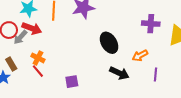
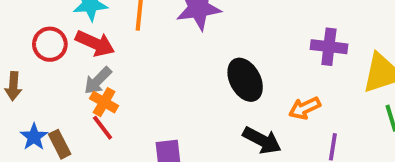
gray arrow: (20, 37) -> (98, 81), moved
brown rectangle: (11, 64) -> (60, 144), moved

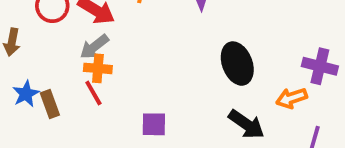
purple cross: (329, 47) -> (320, 66), moved
orange cross: (104, 102) -> (98, 68), turned -32

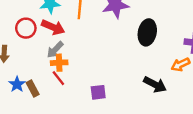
black ellipse: (237, 64) -> (147, 32), moved, turned 40

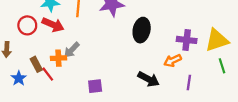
gray arrow: (55, 50) -> (72, 50), moved
red line: (58, 78) -> (48, 74), moved
brown rectangle: (33, 89) -> (36, 64), moved

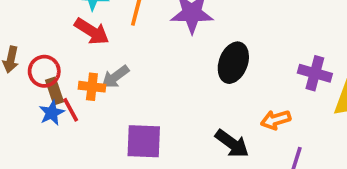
red circle: (27, 25) -> (44, 71), moved
purple cross: (187, 40) -> (315, 73), moved
blue star: (19, 78) -> (52, 113), moved
purple square: (95, 86) -> (144, 141), size x1.5

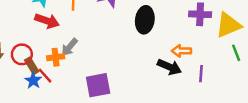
orange arrow: (276, 120) -> (181, 51), turned 30
black arrow: (232, 144) -> (169, 67), moved

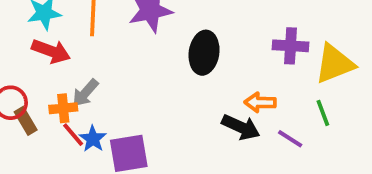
green line: (236, 53) -> (323, 113), moved
purple line: (201, 74) -> (290, 139), turned -63
red line: (45, 76) -> (73, 135), moved
blue star: (33, 80) -> (93, 139), moved

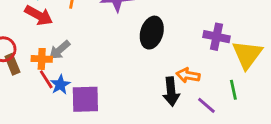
yellow triangle: (334, 64) -> (247, 54), turned -40
black arrow: (241, 127) -> (171, 92), turned 52

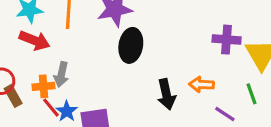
black ellipse: (152, 33) -> (131, 45), moved
gray arrow: (60, 50) -> (61, 74), turned -30
black arrow: (171, 92) -> (166, 94), moved

